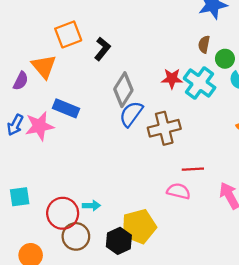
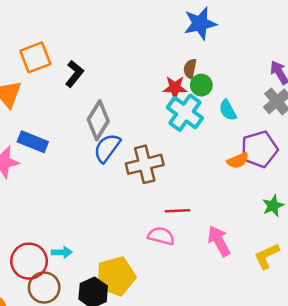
green circle: (225, 59) -> (201, 85), moved
red star: (172, 79) -> (175, 88), moved

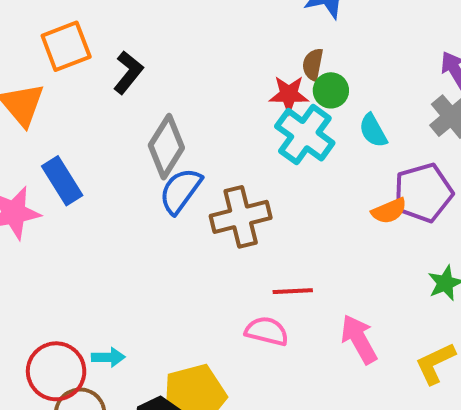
blue rectangle: (33, 142) -> (62, 181), turned 36

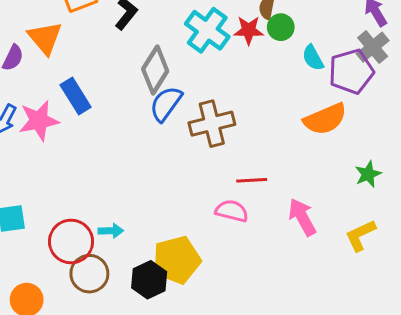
cyan cross: (305, 135) -> (207, 30), moved
purple pentagon: (423, 193) -> (351, 72), moved
orange semicircle: (389, 211) -> (325, 119), size x1.6

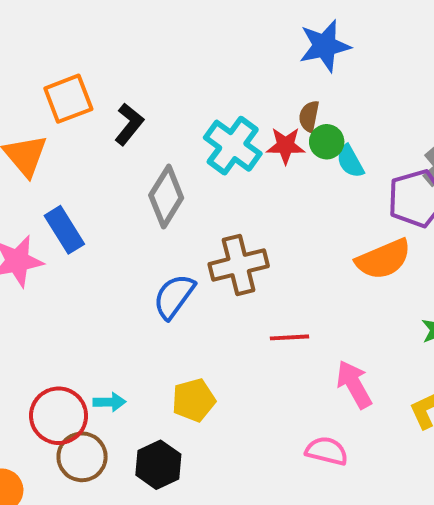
cyan semicircle: (313, 58) -> (350, 161), moved
blue semicircle: (166, 104) -> (174, 296), moved
pink semicircle: (232, 211) -> (327, 451), moved
yellow pentagon: (177, 260) -> (194, 400), moved, size x0.7

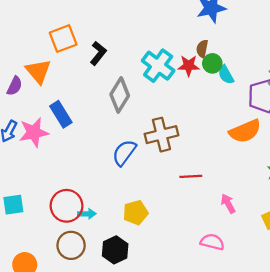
pink arrow: (354, 384) -> (228, 204), size x0.7
red circle: (59, 416) -> (67, 206), moved

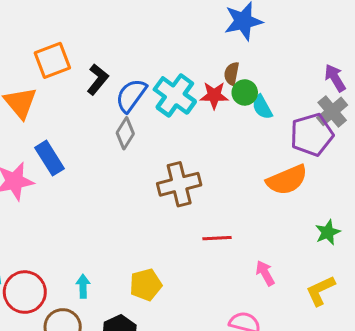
gray diamond: (120, 95) -> (125, 133), size x0.7
blue semicircle: (124, 153) -> (131, 95), moved
red circle: (67, 206) -> (25, 292), moved
cyan arrow: (87, 214) -> (83, 286), turned -90

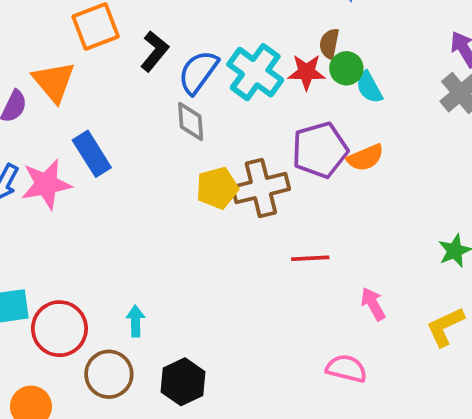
gray diamond: (125, 133) -> (191, 122), turned -36
purple pentagon: (312, 135) -> (320, 150), moved
orange semicircle: (287, 180) -> (365, 158), moved, size x0.7
yellow pentagon: (146, 285) -> (217, 188), moved

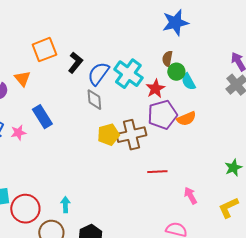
red star: (306, 72) -> (155, 89), moved, turned -30
orange triangle: (54, 82) -> (22, 79), size x0.7
pink star: (46, 184) -> (18, 133), size x0.6

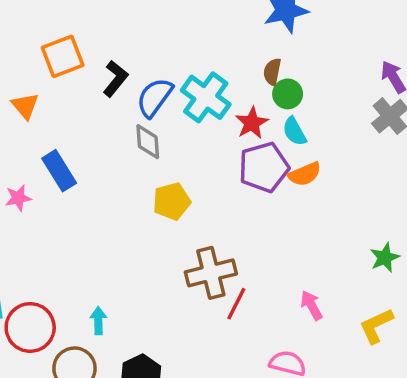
cyan semicircle: (188, 82) -> (294, 131), moved
brown cross: (131, 135) -> (211, 273), moved
red line: (157, 172) -> (236, 304), moved, turned -60

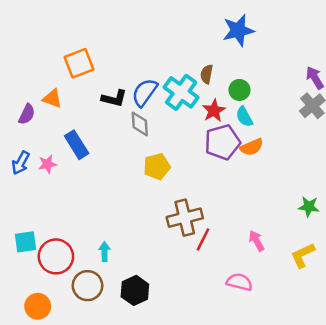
brown semicircle: (272, 72) -> (207, 74), moved
black L-shape: (115, 79) -> (114, 98), moved, turned 65
orange triangle: (25, 106) -> (52, 98), turned -30
green star: (385, 258) -> (309, 207), turned 30

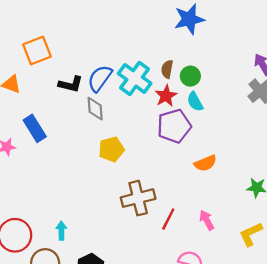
brown semicircle: (207, 74) -> (167, 69), moved
orange semicircle: (252, 147) -> (205, 163), moved
red line: (203, 239) -> (168, 219), moved

